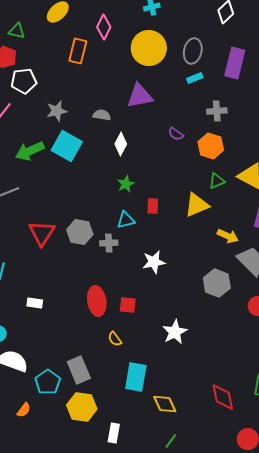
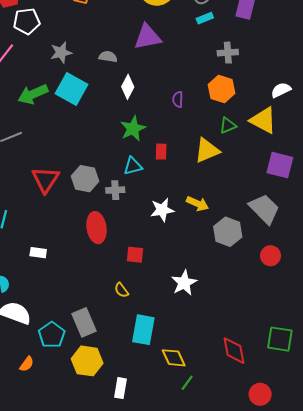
purple semicircle: (176, 134) -> (178, 99), moved, turned 56
green star: (126, 184) -> (133, 129), size x1.4
yellow arrow: (228, 236) -> (198, 204), moved
red ellipse: (97, 301) -> (96, 228), moved
green line: (171, 441) -> (187, 383), moved

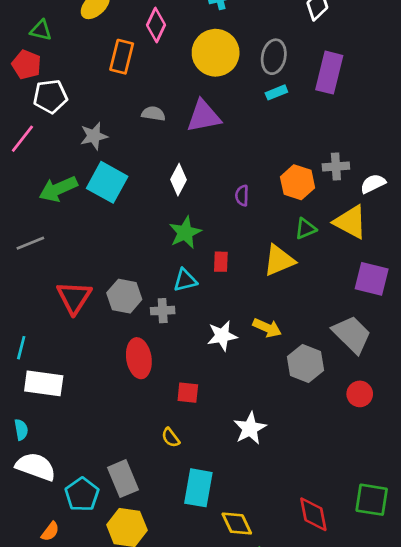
gray cross: (228, 53) -> (336, 166), moved
gray semicircle: (108, 57) -> (153, 114), moved
white rectangle: (38, 253) -> (44, 383), moved, size x1.8

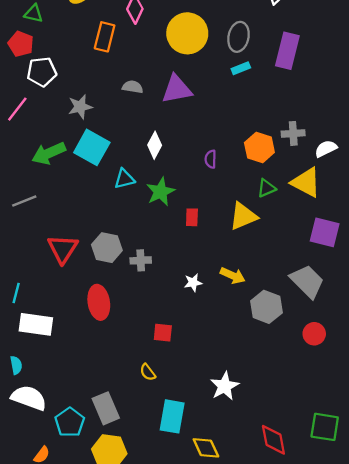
cyan triangle: (185, 280) -> (124, 179), moved
white star: (222, 336) -> (193, 283), size x0.7
red ellipse: (139, 358) -> (99, 302), moved
white star: (250, 428) -> (225, 386), moved

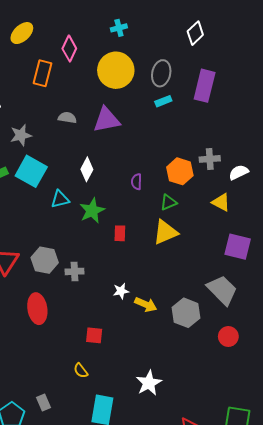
yellow triangle: (306, 182) -> (221, 202), size x0.7
green triangle: (266, 188) -> (168, 202), moved
yellow arrow: (233, 276) -> (146, 304), moved
gray rectangle: (106, 408) -> (44, 403), size x0.6

